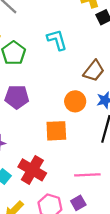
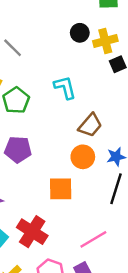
brown trapezoid: (94, 71) -> (90, 125), moved
pink line: (87, 175) -> (93, 239), turned -30

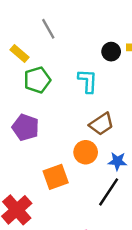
black circle: (80, 33) -> (111, 52), moved
orange square: (61, 189) -> (56, 177), turned -35

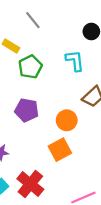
orange circle: (86, 152) -> (67, 120), moved

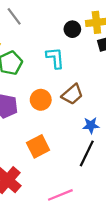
orange circle: (67, 120) -> (41, 100), moved

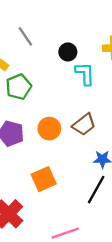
black circle: (72, 29) -> (68, 52), moved
cyan L-shape: (55, 58) -> (85, 74), moved

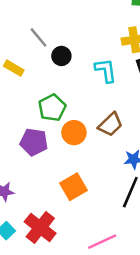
black circle: (68, 52) -> (61, 56), moved
green pentagon: (19, 87) -> (52, 108), moved

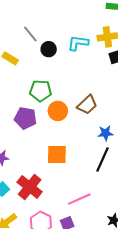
cyan L-shape: (106, 70) -> (78, 43), moved, turned -75
green pentagon: (52, 108) -> (41, 91), turned 30
orange square: (74, 187) -> (57, 155), turned 30

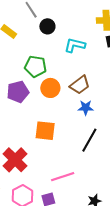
cyan L-shape: (78, 43) -> (75, 45), moved
purple pentagon: (25, 118) -> (18, 92), turned -30
blue star: (106, 133) -> (86, 108), moved

